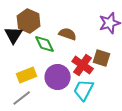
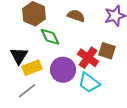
brown semicircle: (68, 34) -> (76, 16), moved
black triangle: (14, 35) -> (19, 56), moved
cyan trapezoid: (84, 90) -> (89, 83), turned -80

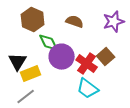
brown square: (107, 51) -> (106, 57), turned 30
purple circle: (63, 70) -> (62, 57), moved

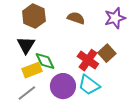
green diamond: (49, 43) -> (45, 61), moved
purple circle: (62, 57) -> (63, 86), moved
black triangle: (18, 62) -> (26, 45), moved

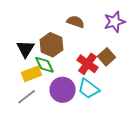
brown hexagon: (34, 16) -> (52, 45), moved

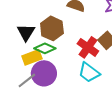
green diamond: (45, 65) -> (45, 48), turned -40
purple circle: (63, 90) -> (44, 73), moved

